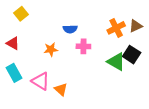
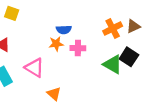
yellow square: (21, 14) -> (12, 13), turned -32
orange star: (51, 49) -> (56, 44), moved
pink triangle: (40, 81) -> (34, 68), moved

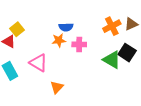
yellow square: (12, 13) -> (17, 29), moved, turned 32
orange triangle: (54, 94) -> (57, 87), turned 32

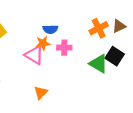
pink triangle: (38, 63) -> (34, 55), moved

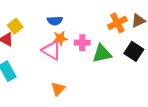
blue semicircle: (50, 29) -> (55, 21), moved
green triangle: (99, 64) -> (102, 54), moved, turned -42

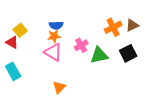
orange star: (60, 38) -> (54, 36), moved
pink cross: (82, 43) -> (81, 45), turned -32
black square: (134, 51) -> (128, 53), turned 30

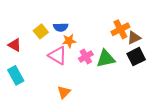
brown triangle: (132, 25) -> (134, 38), moved
yellow square: (20, 30) -> (41, 31), moved
orange star: (54, 36) -> (69, 41), moved
pink cross: (81, 45) -> (86, 57), moved

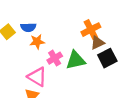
brown triangle: (134, 38) -> (97, 43), moved
pink triangle: (58, 55) -> (37, 77), moved

